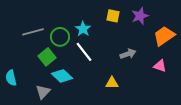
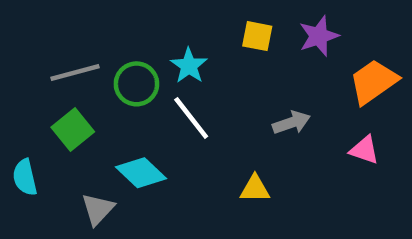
green square: (47, 57) -> (73, 129), moved

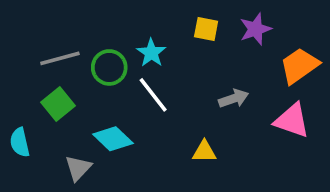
pink triangle: (364, 150) -> (292, 120), size x1.5

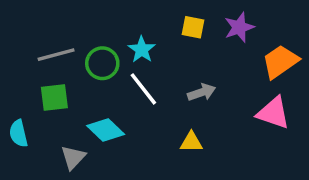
gray arrow: (234, 99) -> (202, 92), moved
green square: (58, 104) -> (54, 97), turned 32

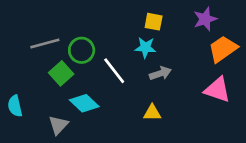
purple star: (239, 27) -> (205, 19), moved
cyan star: (142, 50) -> (145, 48), moved, turned -30
green square: (54, 97) -> (61, 73), moved, turned -35

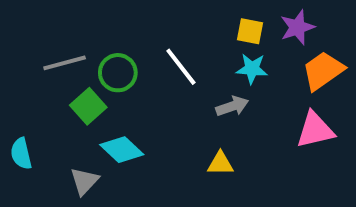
yellow square: (154, 22) -> (250, 31), moved
cyan star: (145, 48) -> (252, 69), moved
white line: (114, 71) -> (181, 67), moved
pink triangle: (217, 90) -> (315, 130), turned -32

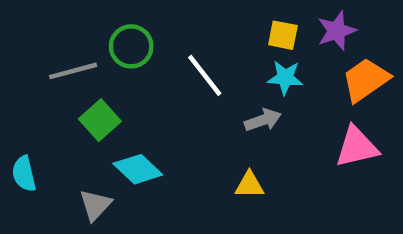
green circle: (118, 73) -> (131, 46), moved

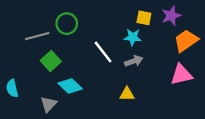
white line: (205, 75) -> (103, 52), moved
cyan star: (285, 78) -> (133, 37), moved

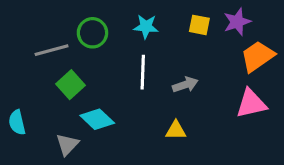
cyan star: (133, 37) -> (146, 27), moved
white line: (103, 52) -> (143, 72), turned 40

